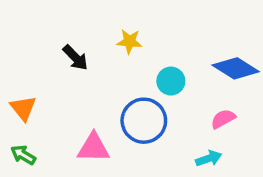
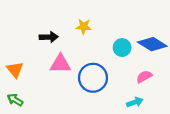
black arrow: (75, 58) -> (49, 37), turned -48
cyan circle: (171, 81) -> (122, 48), moved
pink triangle: (93, 148) -> (60, 64), moved

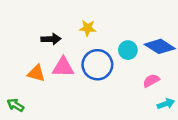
orange triangle: (15, 70) -> (36, 73), moved, turned -36
blue circle: (93, 78) -> (97, 65), moved
cyan arrow: (135, 102) -> (166, 104), moved

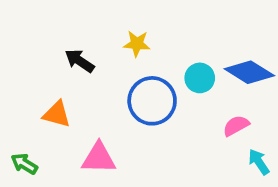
black arrow: (51, 39) -> (80, 61), turned -144
pink triangle: (63, 67) -> (99, 158), moved
cyan arrow: (166, 104) -> (259, 162), turned -105

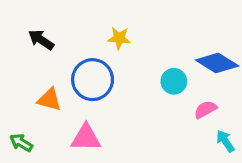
black arrow: (80, 61) -> (41, 40), moved
cyan circle: (200, 78) -> (174, 81), moved
blue circle: (152, 101) -> (93, 80), moved

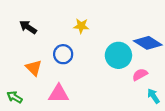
blue circle: (93, 80) -> (63, 54), size x0.7
cyan circle: (174, 81) -> (118, 55), size x1.5
orange triangle: (49, 100) -> (34, 68), turned 30

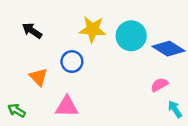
yellow star: (81, 26) -> (93, 29), size x1.5
cyan circle: (118, 55) -> (131, 36), moved

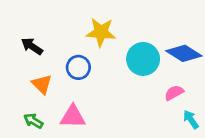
black arrow: (32, 31) -> (32, 46), moved
cyan circle: (131, 36) -> (143, 59), moved
green arrow: (17, 110) -> (33, 121), moved

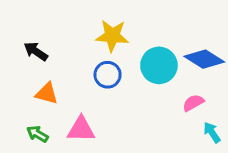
blue circle: (78, 67) -> (108, 75), moved
orange triangle: (42, 84) -> (47, 93), turned -30

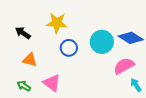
yellow star: (112, 36) -> (57, 23), moved
pink semicircle: (193, 103) -> (124, 66), size x1.5
pink triangle: (81, 129) -> (52, 83), turned 36

